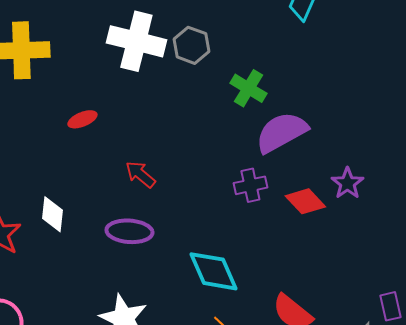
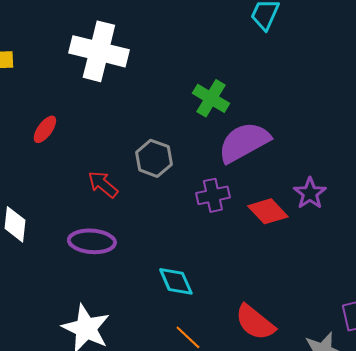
gray hexagon: (191, 45) -> (154, 158), moved
red ellipse: (82, 119) -> (45, 129), turned -32
cyan diamond: (213, 271) -> (176, 281), size x0.7

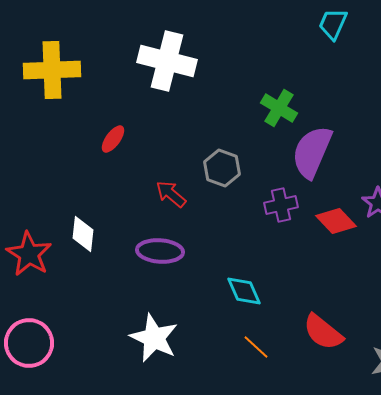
purple semicircle: (244, 142) -> (312, 152), turned -38

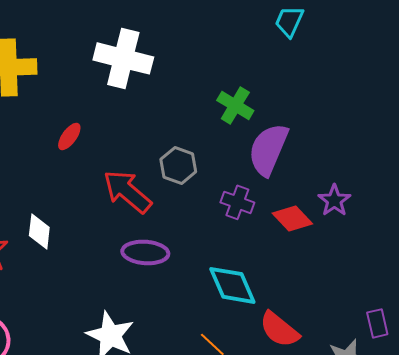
red arrow: (171, 194) -> (127, 191), size x1.6
purple cross: (281, 205) -> (237, 202), turned 32
purple ellipse: (160, 251) -> (145, 252), moved
cyan diamond: (244, 291) -> (232, 285), moved, size x1.4

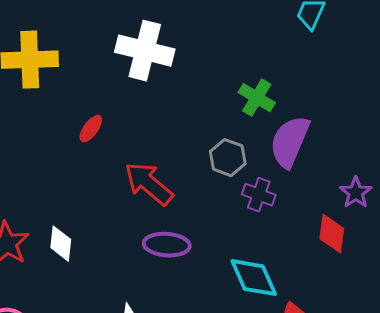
gray hexagon: (178, 165) -> (228, 158), moved
red diamond: (292, 218) -> (332, 234), moved, turned 51
white diamond: (39, 231) -> (61, 244), moved

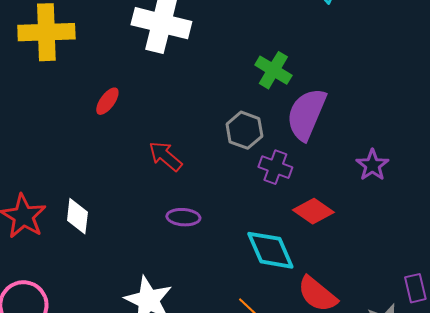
red arrow: (149, 184) -> (165, 156), size x0.7
red diamond: (332, 234) -> (313, 211), moved, turned -63
purple ellipse: (167, 245) -> (183, 217), size x0.7

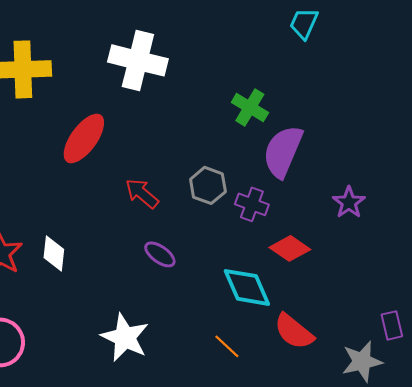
red ellipse: (107, 101) -> (84, 138), size x1.8
gray hexagon: (244, 130) -> (208, 185), moved
purple ellipse: (183, 217) -> (160, 254), turned 32

